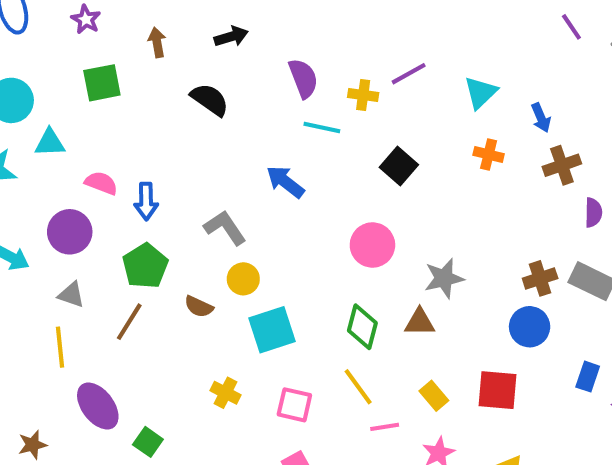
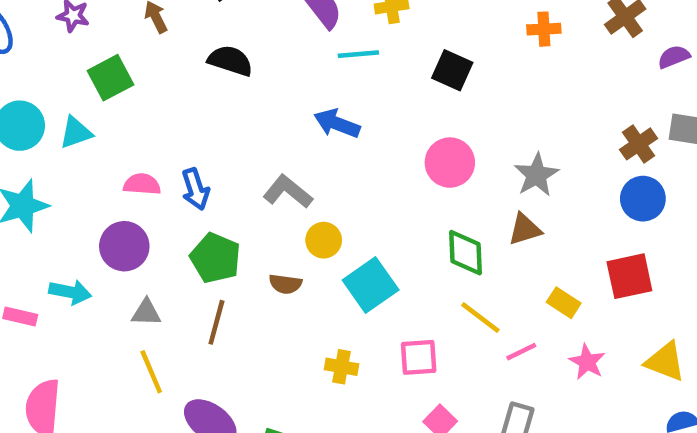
cyan triangle: (50, 143) -> (76, 133), moved
purple semicircle: (593, 213) -> (674, 57), turned -96

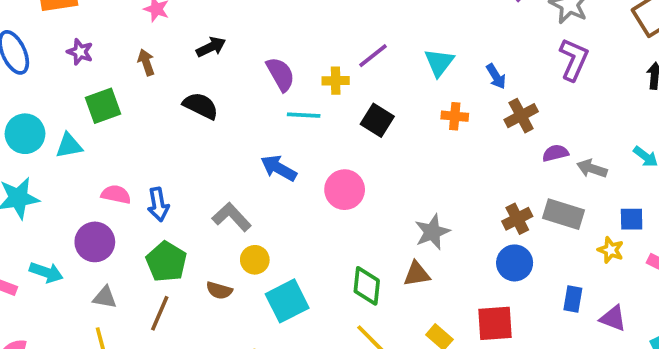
black square: (452, 70) -> (377, 120), moved
pink circle: (450, 163) -> (345, 190), moved

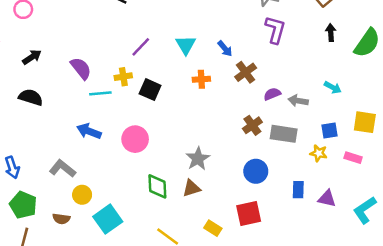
yellow cross: (336, 81) -> (123, 77), moved
brown cross: (517, 219) -> (252, 125), moved
green diamond: (367, 286) -> (157, 186), moved

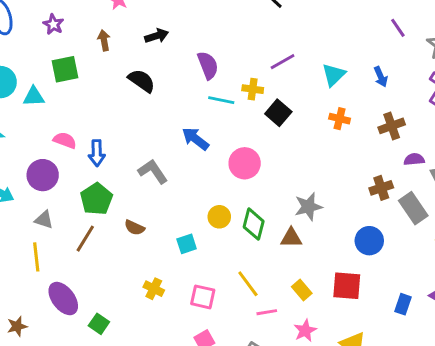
blue arrow: (225, 49) -> (381, 77), moved
gray rectangle: (284, 134) -> (413, 208), turned 30
blue rectangle: (298, 190) -> (403, 304), moved
yellow circle: (82, 195) -> (219, 217), moved
cyan square: (108, 219) -> (187, 244), size x0.6

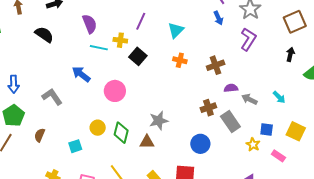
purple line: (283, 62) -> (141, 21), turned -36
blue arrow: (381, 77) -> (218, 18), moved
brown semicircle: (134, 228) -> (40, 135), turned 88

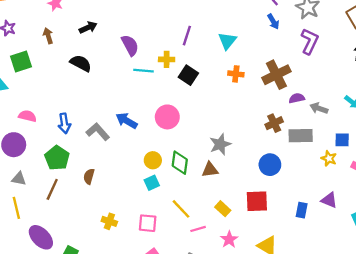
brown cross: (216, 65) -> (276, 75), size x1.4
blue arrow: (81, 74) -> (126, 121), moved
blue arrow: (14, 84) -> (64, 123), moved
gray rectangle: (230, 121) -> (301, 136), turned -50
cyan square: (75, 146) -> (152, 183), moved

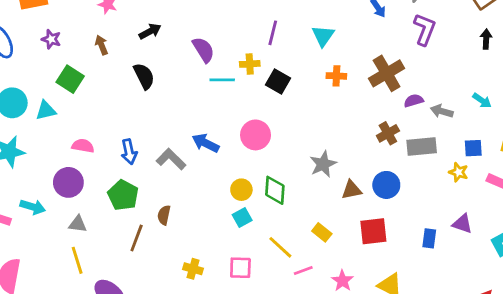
green square: (21, 62) -> (70, 79), turned -35
black semicircle: (81, 63) -> (144, 76), turned 40
brown triangle: (210, 170) -> (352, 190), moved
brown line: (52, 189) -> (137, 238), moved
yellow rectangle: (223, 209) -> (322, 232), moved

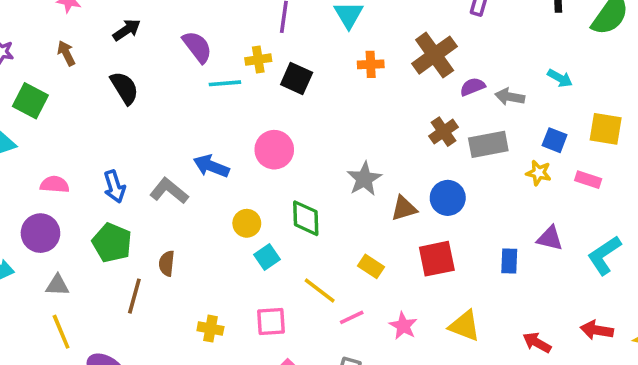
blue square: (473, 148) -> (555, 140), turned 30
yellow circle: (241, 190) -> (247, 223), moved

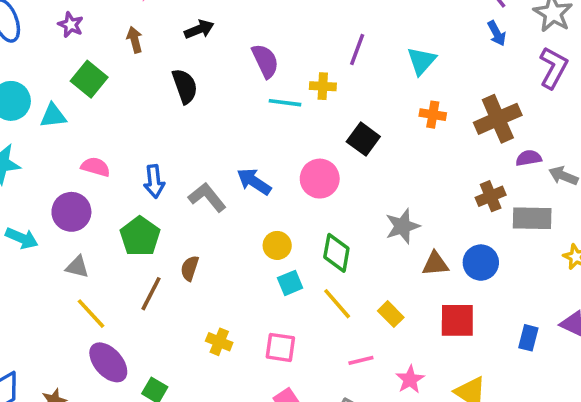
black square: (297, 79) -> (363, 139), moved
yellow line: (320, 291) -> (337, 304), moved
yellow line: (61, 332) -> (91, 314), moved, turned -32

